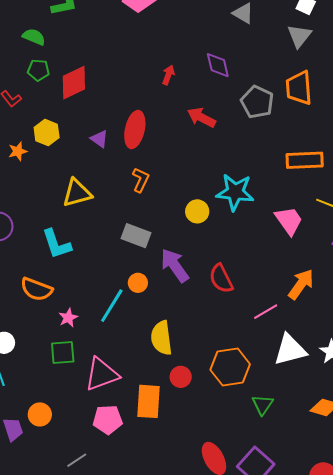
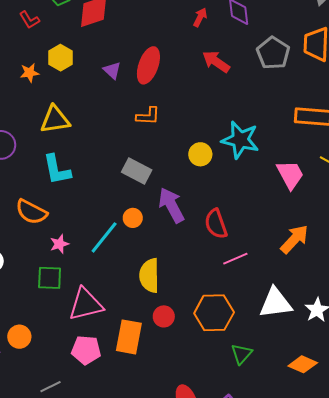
red arrow: (168, 75) -> (200, 17), moved
orange L-shape: (141, 180) -> (148, 116), turned 60
yellow triangle: (77, 193) -> (55, 120), moved
pink line: (266, 312) -> (235, 259), moved

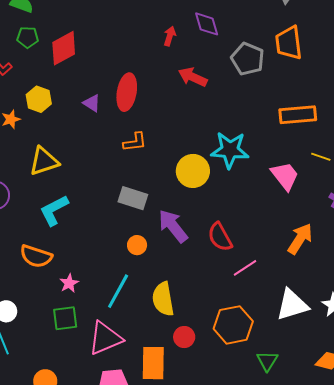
yellow circle: (200, 154) -> (193, 171), size x1.4
cyan L-shape: (57, 170) -> (54, 210), turned 84
cyan line: (104, 237) -> (118, 291), moved

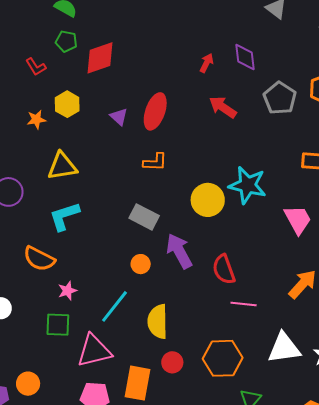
pink line: (245, 268) -> (244, 304), turned 30

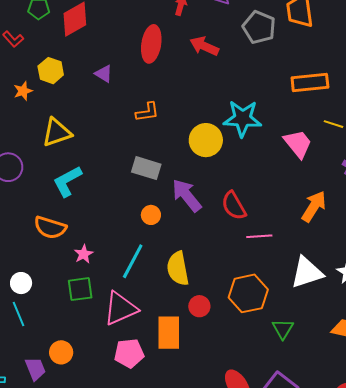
red ellipse: (155, 111) -> (151, 44), moved

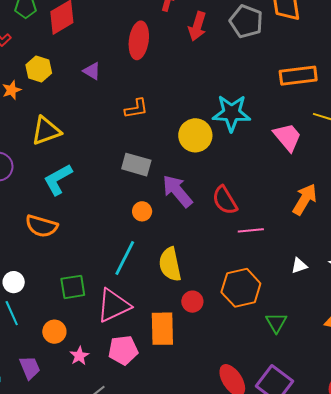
red arrow: (204, 46) -> (197, 26), moved, turned -96
pink star: (84, 254) -> (79, 356), moved
white triangle: (307, 273) -> (299, 266), size x0.5
orange circle: (61, 352) -> (54, 332), moved

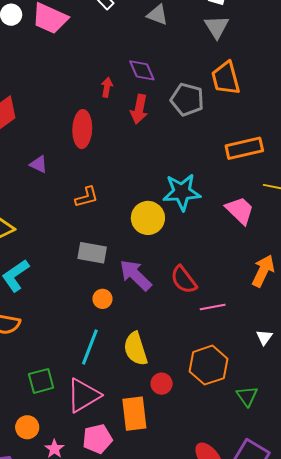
white triangle: (299, 266) -> (264, 337), turned -30

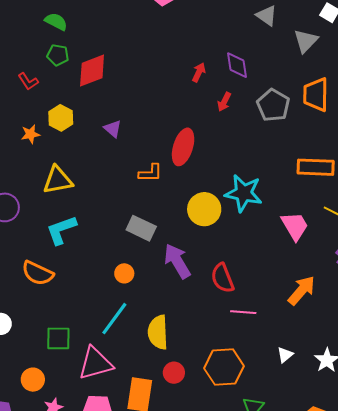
gray triangle: (217, 27) -> (306, 41), moved
red arrow: (139, 109) -> (224, 102), size x0.7
red ellipse: (82, 129) -> (183, 147), moved
orange circle: (102, 299) -> (124, 273), moved

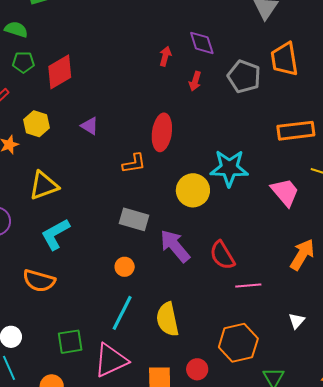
red circle: (174, 373) -> (197, 369), moved

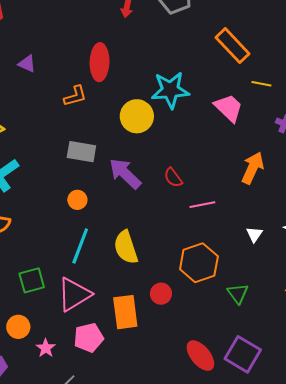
orange rectangle: (296, 131) -> (233, 46), turned 60
red semicircle: (222, 255) -> (173, 178), size x0.7

